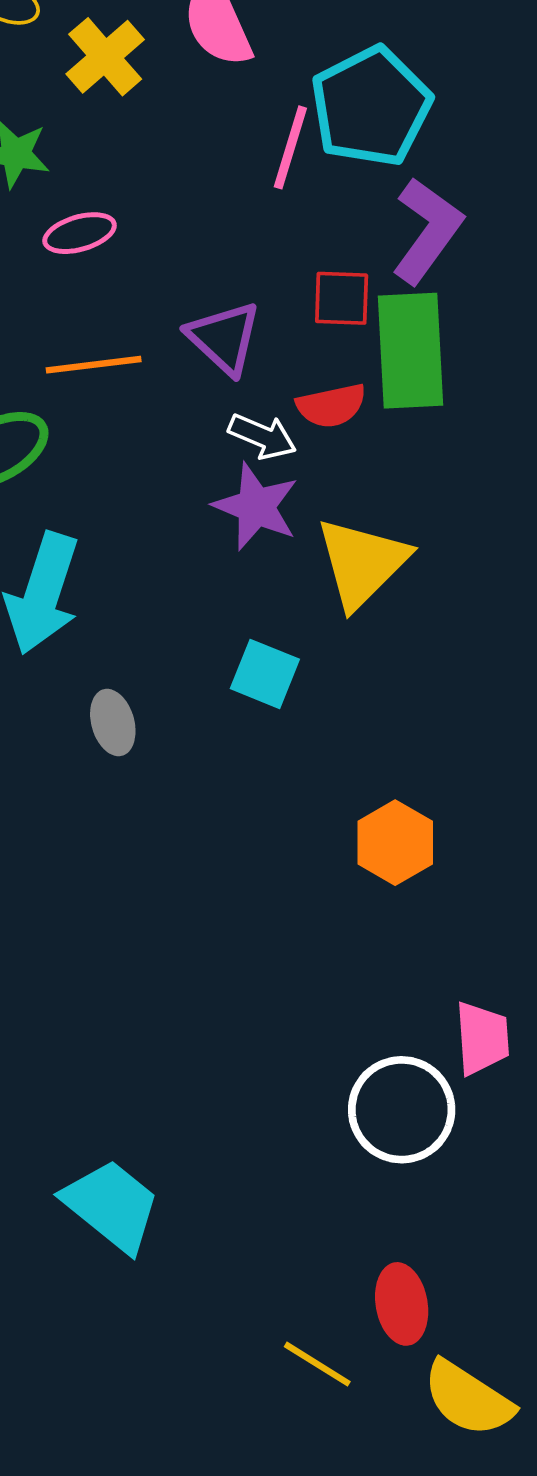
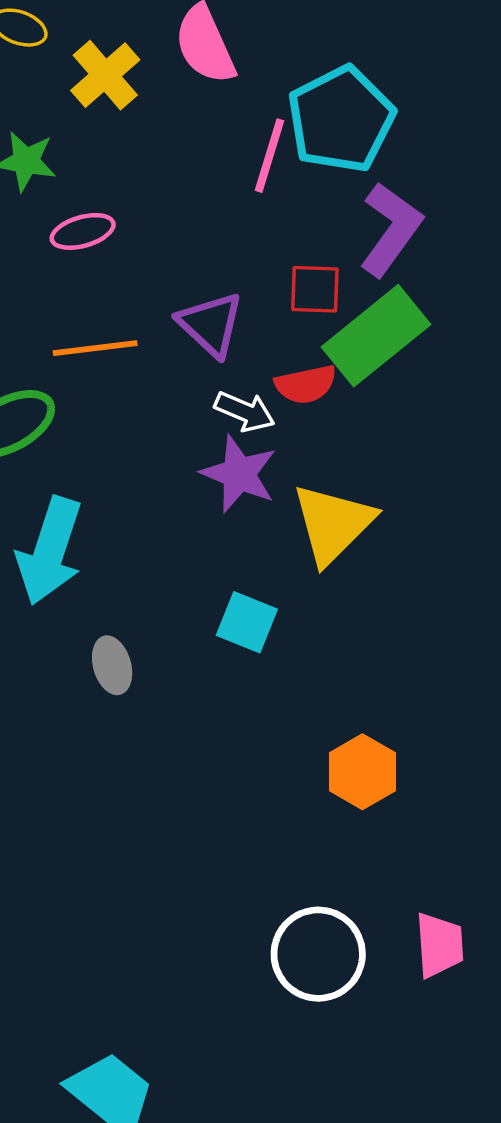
green rectangle: (411, 351) -> (376, 336), turned 54
white circle: (402, 1110) -> (318, 954), moved

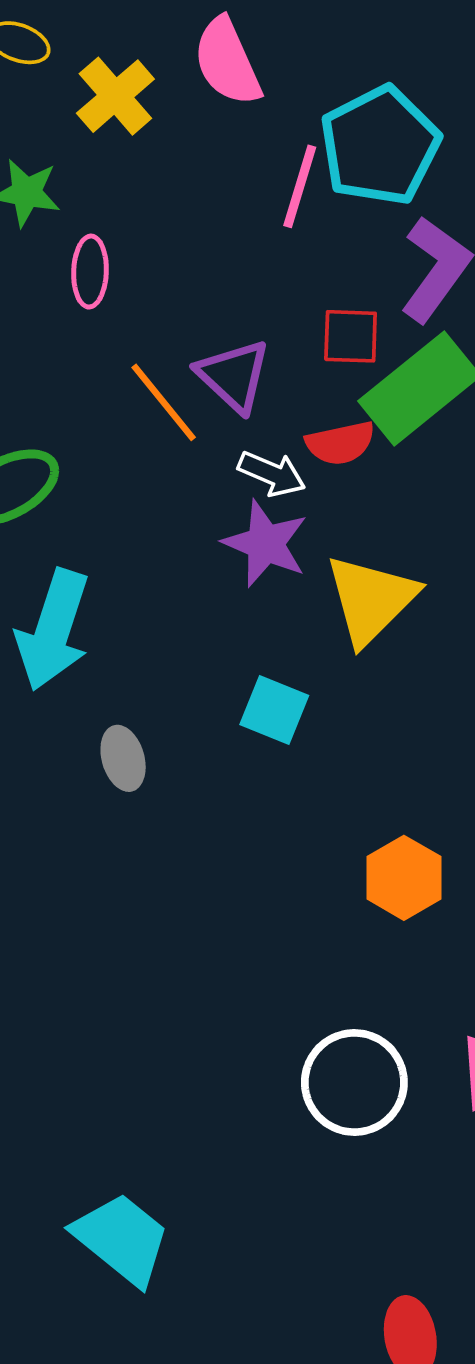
pink ellipse: (83, 231) -> (90, 272), turned -72
orange line: (95, 348) -> (164, 402), moved, turned 58

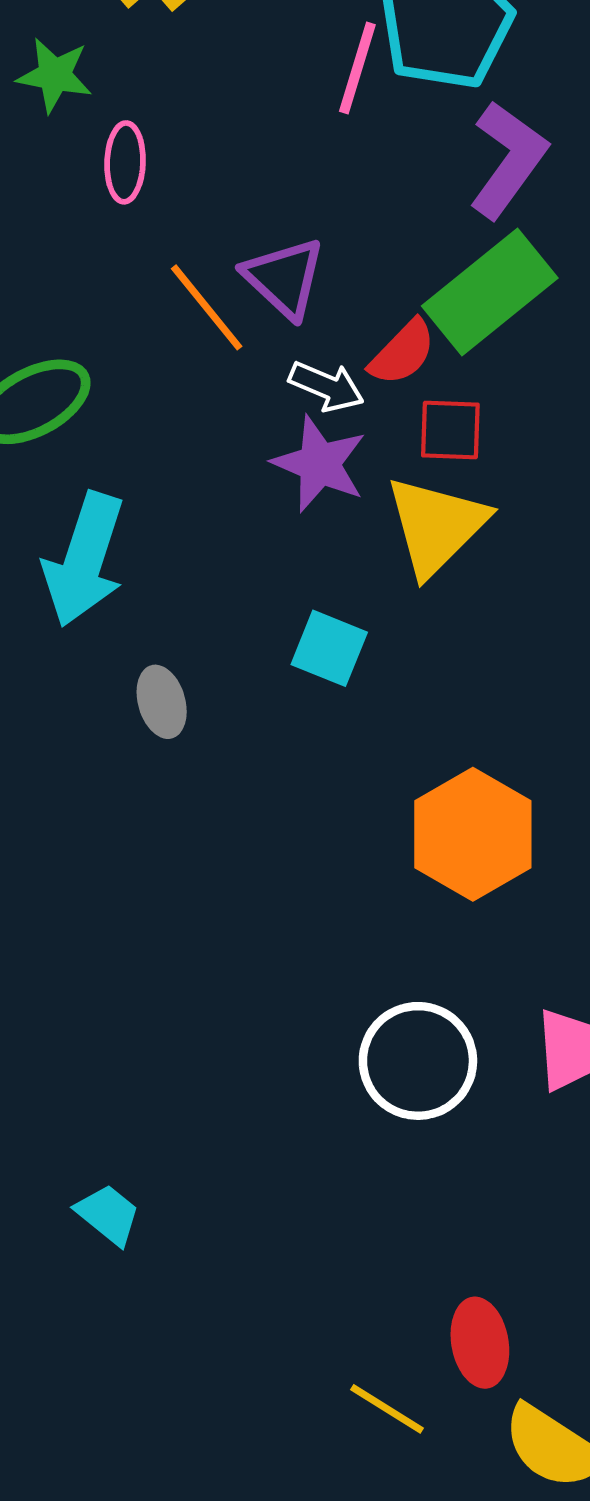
red square: (351, 336) -> (450, 430), moved
red semicircle: (340, 443) -> (402, 353), turned -34
orange hexagon: (404, 878) -> (473, 834), size x1.4
cyan trapezoid: (122, 1239) -> (108, 1214), moved, size x0.6

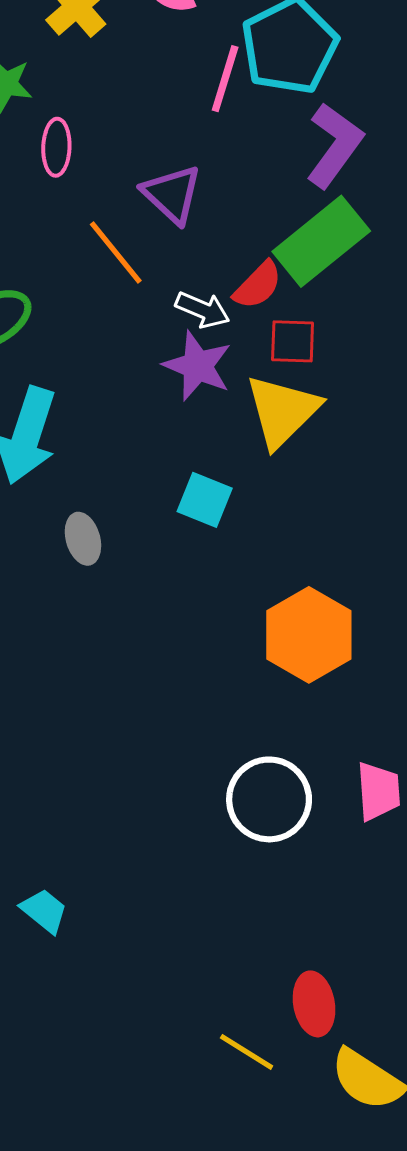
purple triangle: (284, 278) -> (172, 194), moved

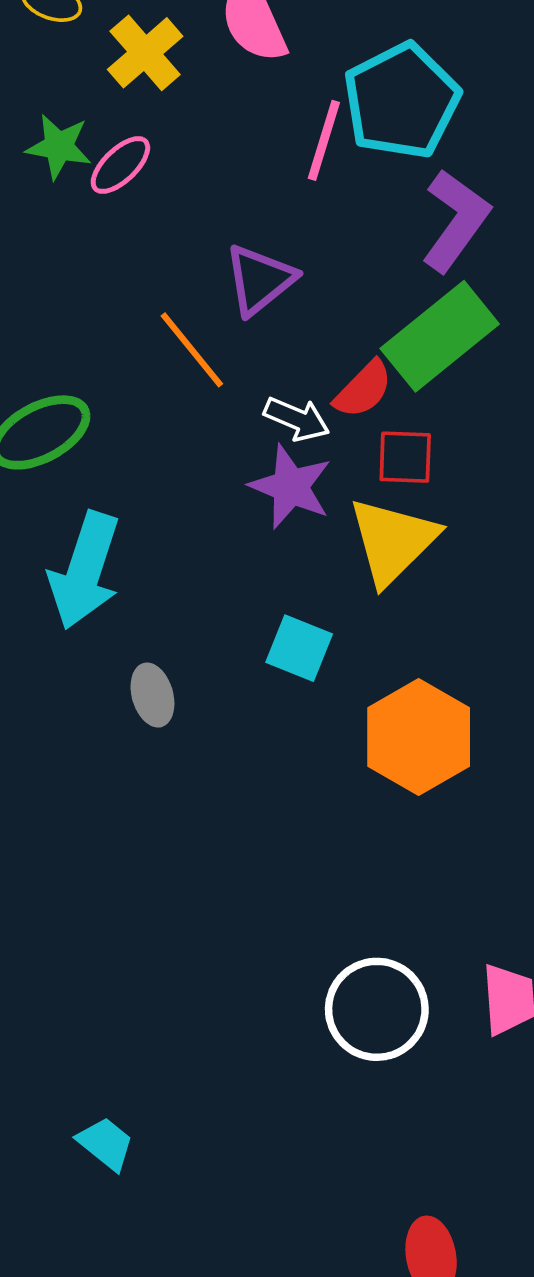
pink ellipse: (56, 147) -> (120, 165), moved, turned 44
purple triangle: (172, 194) -> (260, 280), turned 38
orange hexagon: (309, 635) -> (419, 737), moved

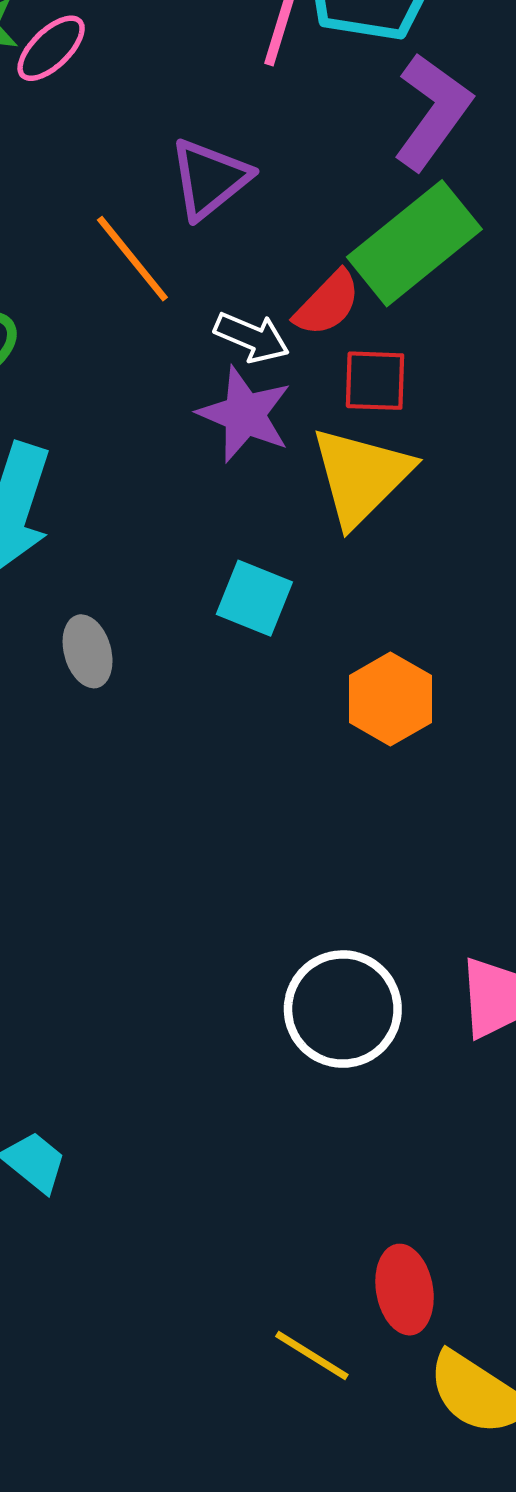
orange hexagon: (419, 737) -> (390, 699), size x0.7

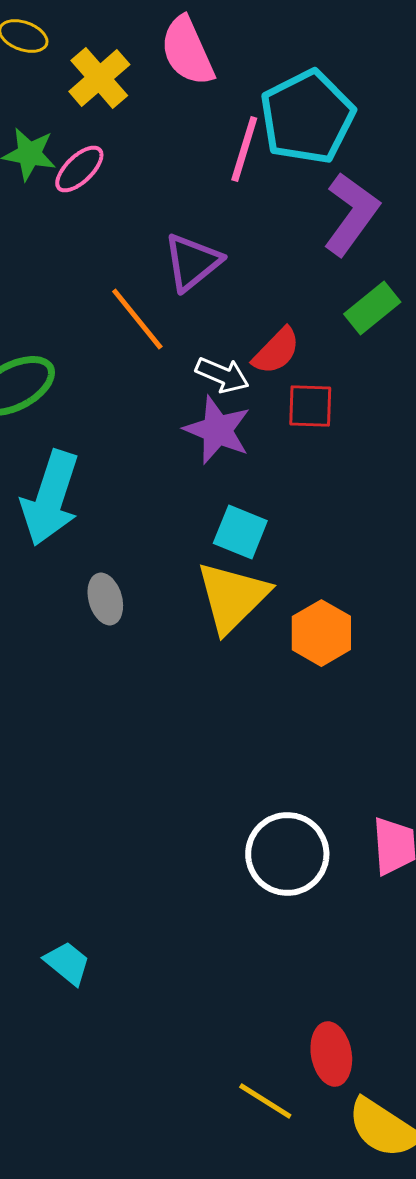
green rectangle: (414, 243) -> (372, 308), moved, size x0.6
yellow triangle: (361, 476) -> (232, 597), moved
cyan square: (254, 598) -> (240, 532), moved

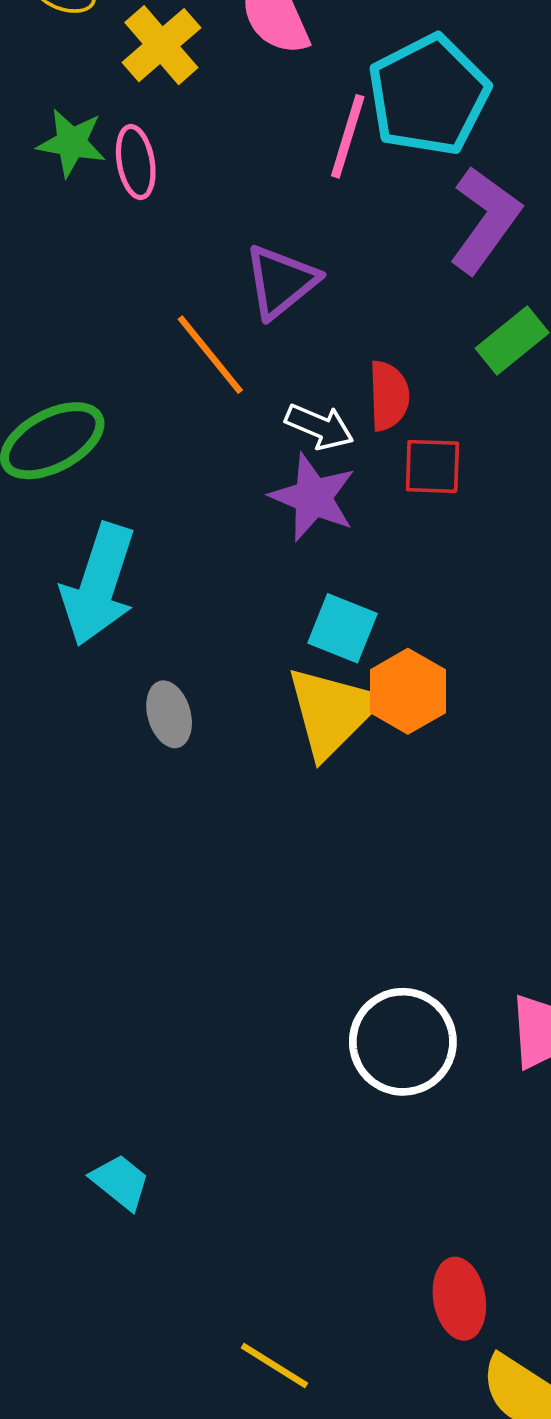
pink ellipse: (79, 169) -> (136, 162), turned -56
red semicircle: (276, 351) -> (389, 396), turned -46
orange hexagon: (321, 633) -> (408, 691), moved
yellow line: (265, 1101) -> (274, 1365), moved

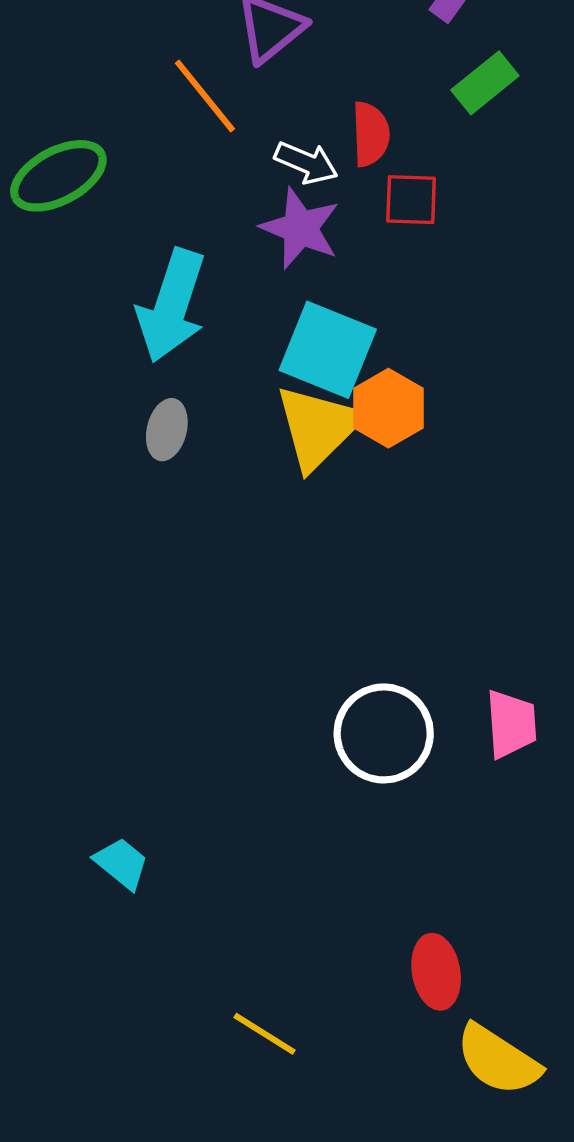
cyan arrow: (98, 585) -> (172, 306), moved
cyan square: (342, 628) -> (328, 350), size x1.5
gray ellipse: (169, 714) -> (167, 430), turned 30

